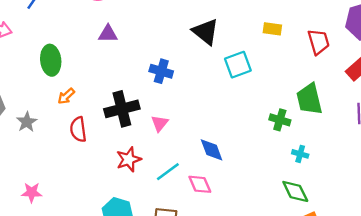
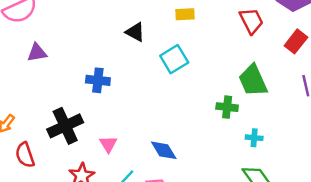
yellow rectangle: (272, 29) -> (185, 14), moved
black triangle: (206, 32) -> (135, 32), size x0.7
pink triangle: (160, 123) -> (108, 144), moved

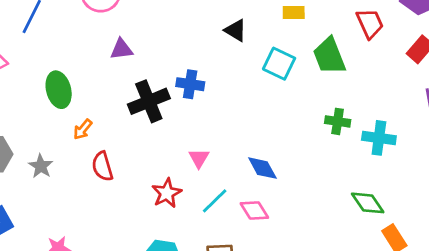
cyan square: (174, 59) -> (279, 64), turned -36
green trapezoid: (253, 80) -> (329, 56), moved
black cross: (65, 126) -> (149, 101), moved
cyan cross: (254, 138) -> (379, 138), moved, size x1.6

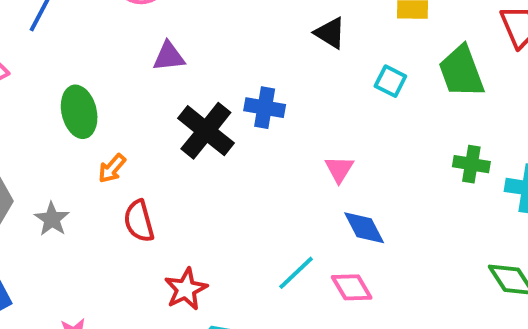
cyan square: (279, 64) -> (390, 81), size x0.7
black cross: (149, 101) -> (206, 131), turned -30
pink triangle: (199, 158) -> (339, 169), moved
red star: (167, 193) -> (186, 289), moved

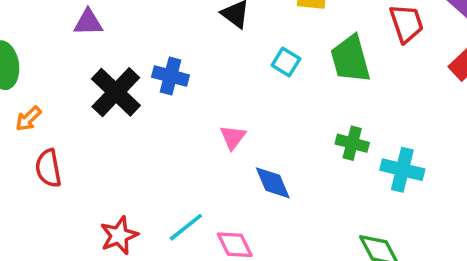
blue diamond: (364, 228) -> (273, 183), moved
red star: (186, 289) -> (119, 235), moved

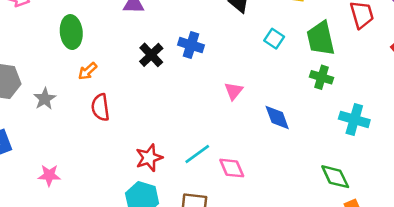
black cross: (116, 92) -> (151, 55), size x0.7
green cross: (352, 143) -> (322, 77), moved
blue diamond: (273, 183) -> (277, 118), moved

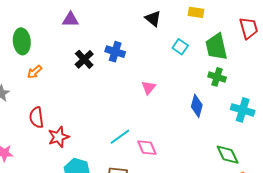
red semicircle: (100, 107) -> (37, 117), moved
blue diamond: (277, 118) -> (197, 106), moved, turned 35
red star: (149, 158) -> (59, 137), moved

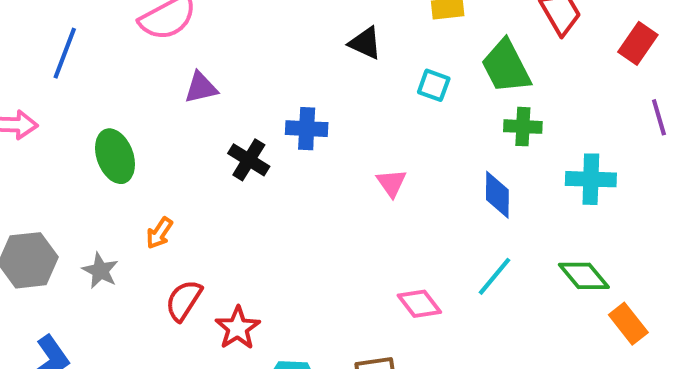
orange arrow: (35, 72) -> (159, 233), moved
red semicircle: (37, 117) -> (184, 300), turned 55
cyan line: (120, 137) -> (494, 276), moved

